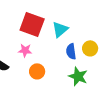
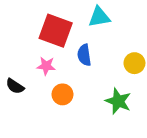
cyan triangle: (60, 29) -> (99, 17), moved, turned 30
blue semicircle: (71, 51) -> (84, 55), moved

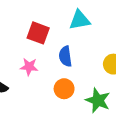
red square: (56, 31) -> (38, 33), size x0.7
orange circle: (62, 94) -> (64, 89), moved

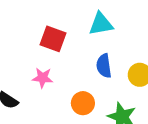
blue semicircle: (65, 56) -> (104, 66), moved

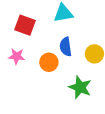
orange circle: (83, 103) -> (49, 62), moved

